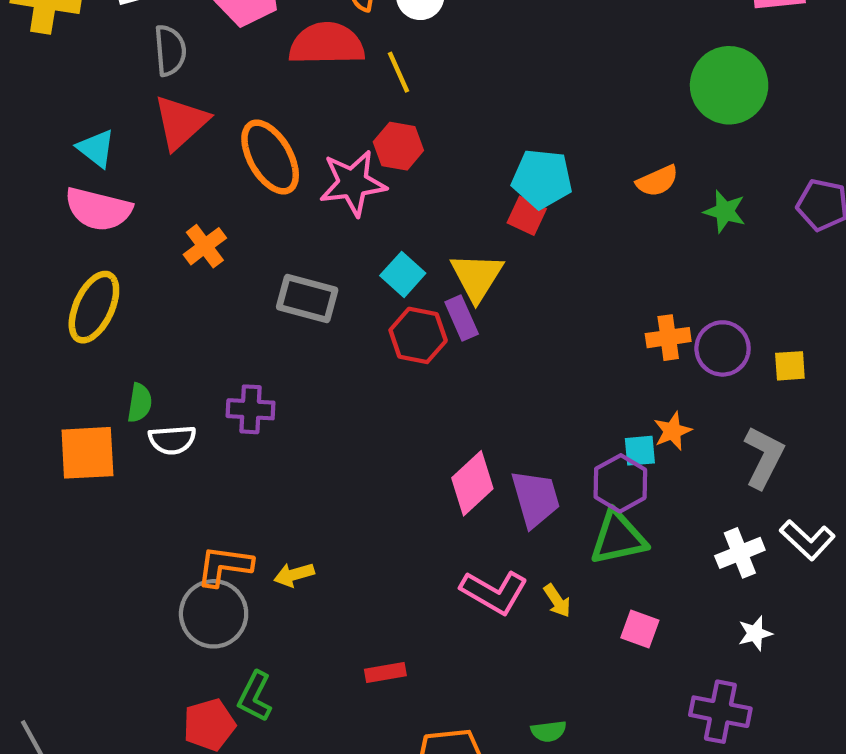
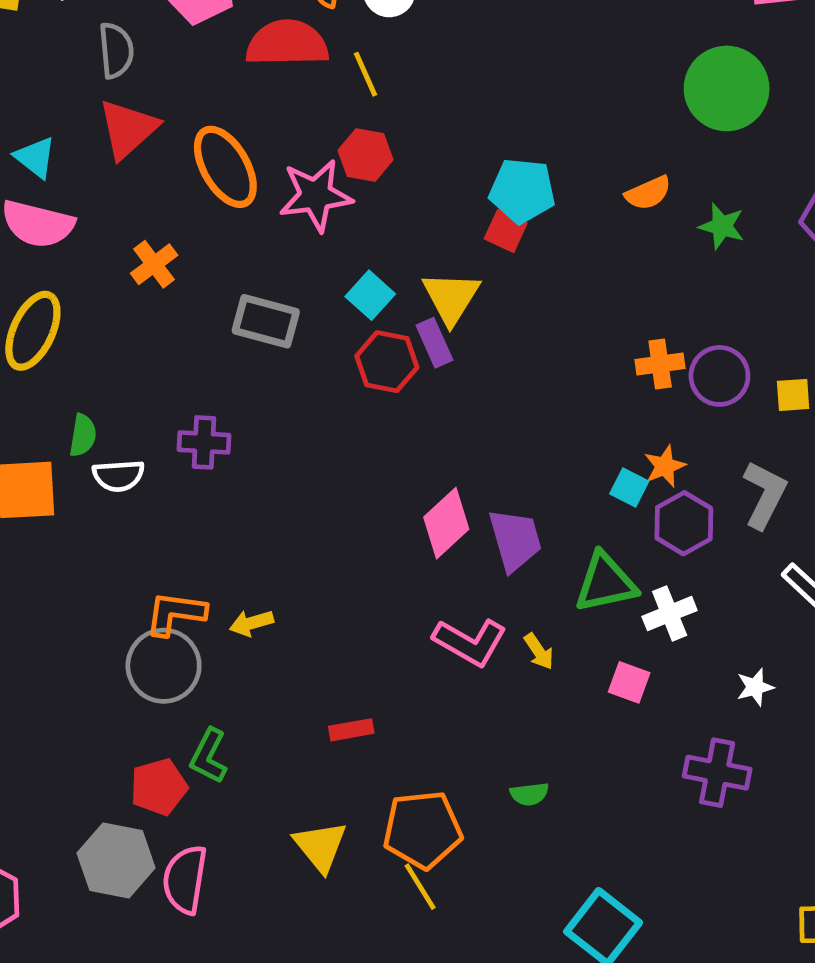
cyan square: (640, 451) -> (629, 488), turned 32
purple hexagon: (620, 483) -> (684, 523), moved
white cross: (740, 553) -> (670, 613), moved

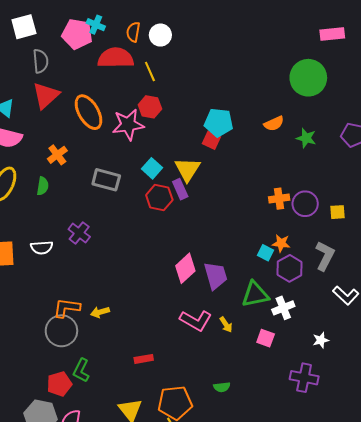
green semicircle: (83, 435) -> (43, 186), moved
purple cross: (204, 442) -> (79, 233), turned 35
orange star: (665, 466) -> (281, 243), turned 30

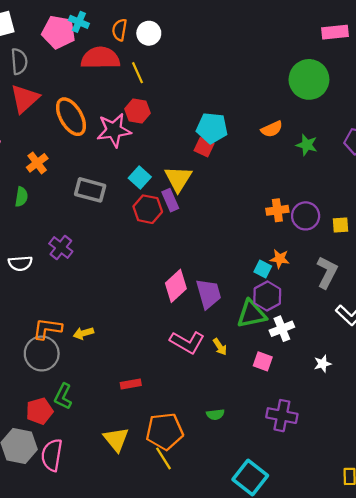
purple hexagon: (290, 268) -> (267, 296), moved
purple cross: (304, 378) -> (282, 416), moved

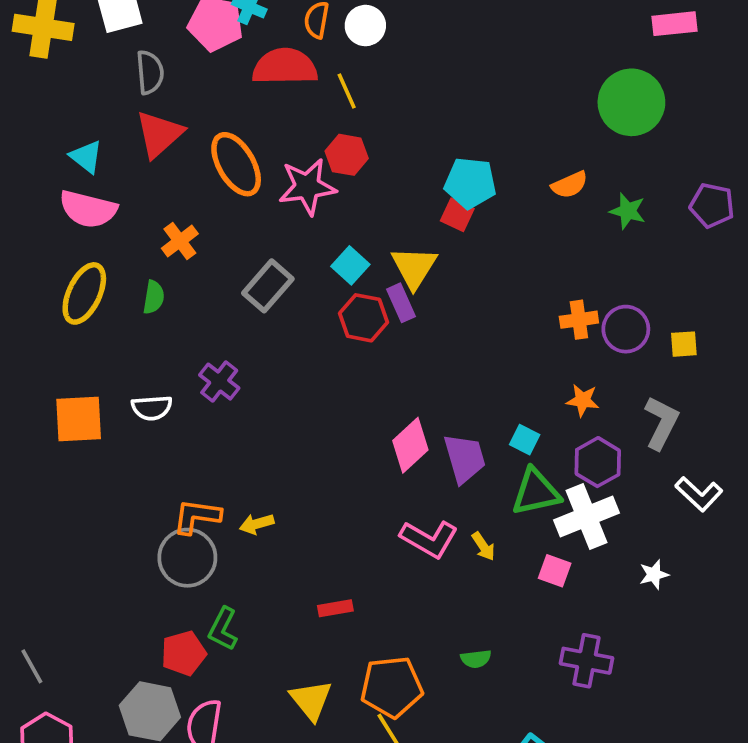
gray rectangle: (90, 190) -> (268, 286), turned -64
cyan square: (263, 269) -> (525, 440), moved
purple hexagon: (267, 296) -> (598, 462), moved
white cross: (282, 329) -> (586, 516), size x1.5

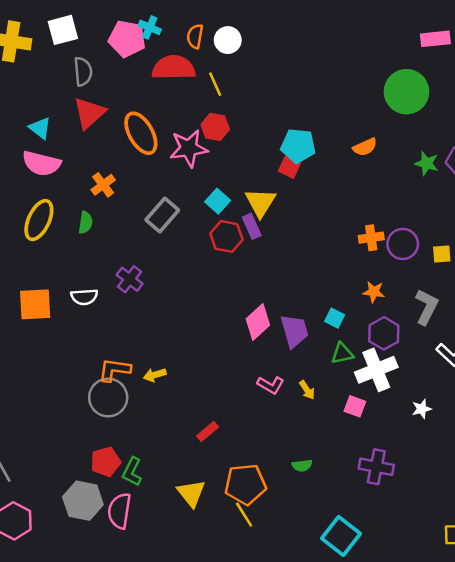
green star: (628, 211) -> (427, 163), moved
green triangle: (536, 492) -> (342, 353), size x0.7
pink L-shape: (429, 539) -> (271, 385), size x0.7
red rectangle: (335, 608) -> (208, 432), turned -30
green L-shape: (223, 629) -> (132, 472), moved

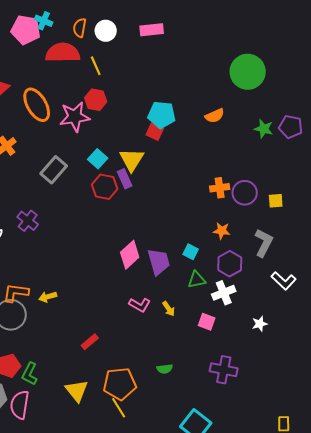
pink rectangle: (435, 39) -> (152, 30), moved
white cross: (376, 370) -> (224, 293), size x0.7

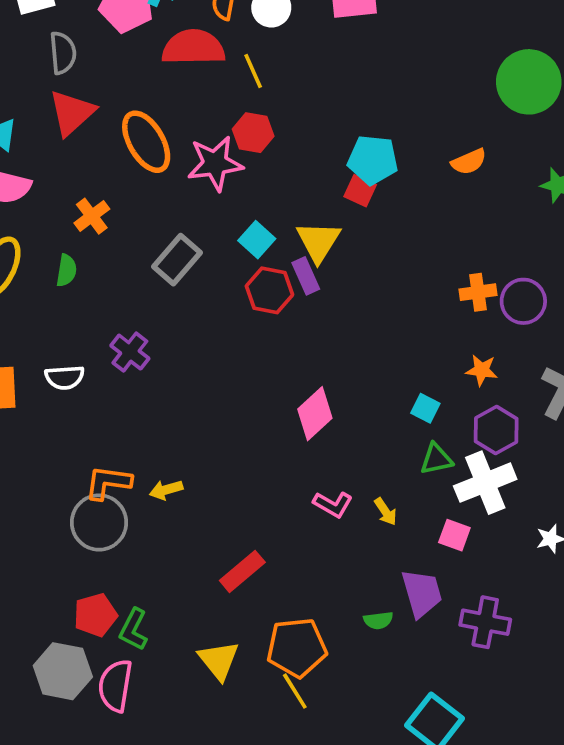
purple trapezoid: (159, 262) -> (422, 593), moved
white cross: (224, 293) -> (485, 483), size x1.4
red rectangle: (90, 342) -> (242, 571), size x1.4

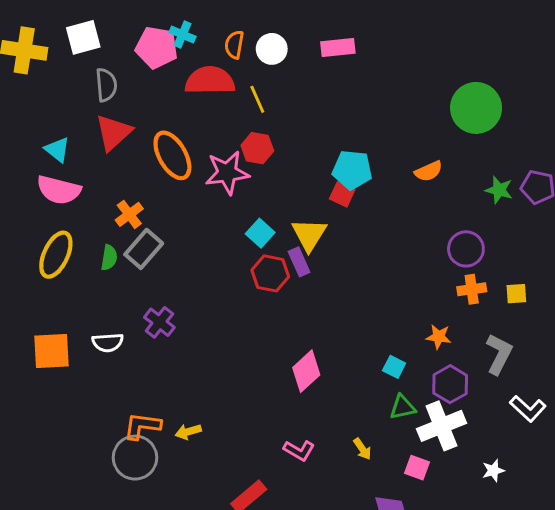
gray rectangle: (177, 260) -> (144, 249), moved
orange cross: (478, 292) -> (472, 289), moved
purple circle: (523, 301) -> (466, 249), moved
pink L-shape: (333, 504) -> (299, 450), moved

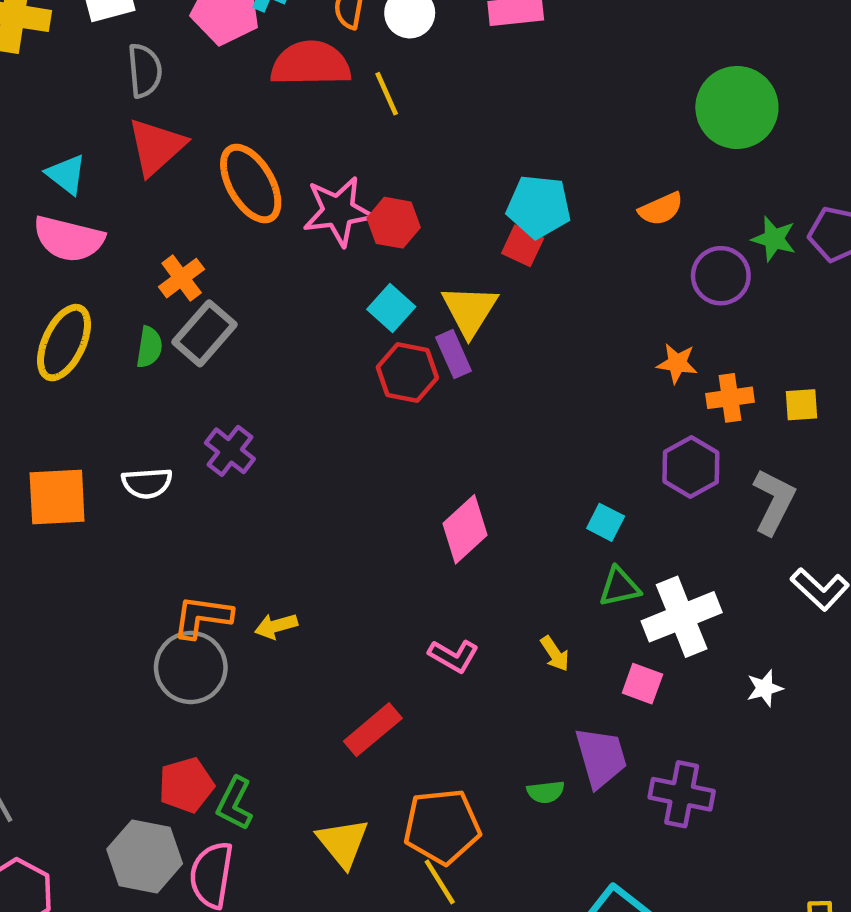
red hexagon: (257, 148) -> (394, 223), moved
purple circle: (466, 249) -> (721, 276), moved
orange star: (439, 337) -> (677, 363), moved
purple hexagon: (450, 384) -> (691, 467), moved

